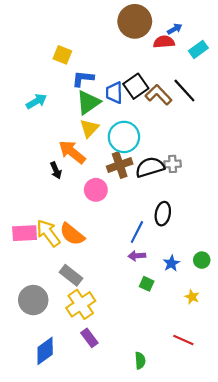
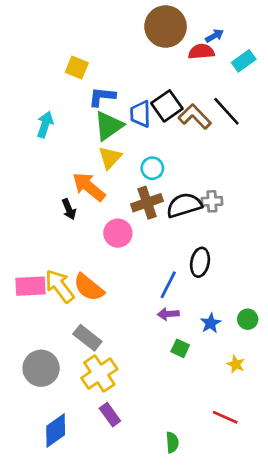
cyan arrow: (36, 101) -> (45, 125), turned -42
cyan circle: (124, 137) -> (152, 168), size x0.6

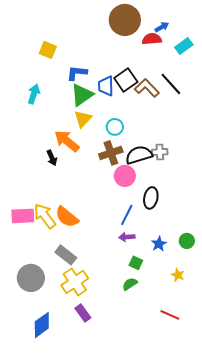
yellow square: (77, 68) -> (48, 50), moved
pink circle: (118, 233) -> (125, 176), moved
green semicircle: (172, 442) -> (130, 284), moved, turned -119

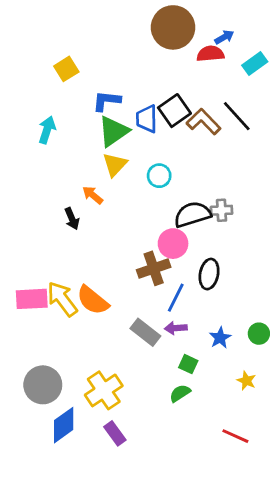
yellow square: (48, 50) -> (66, 69), turned 36
orange arrow: (67, 141) -> (93, 195), size x0.6
brown cross: (111, 153) -> (154, 268), moved
gray rectangle: (66, 255) -> (145, 332), moved
blue diamond: (42, 325) -> (64, 425), moved

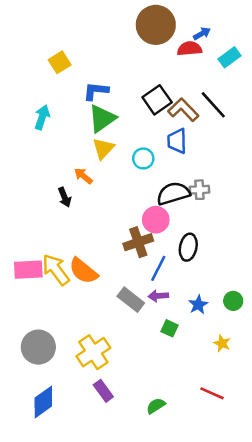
blue trapezoid: (147, 119) -> (177, 141), moved
green semicircle: (180, 393) -> (156, 406), moved
blue diamond: (64, 425) -> (43, 402), moved

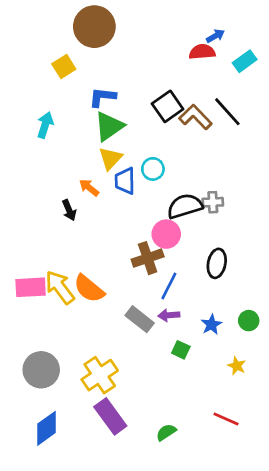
brown circle: (156, 25) -> (94, 27), moved
blue trapezoid: (177, 141) -> (125, 181), moved
black ellipse: (188, 247) -> (217, 263), moved
purple rectangle: (103, 391) -> (110, 416), size x1.5

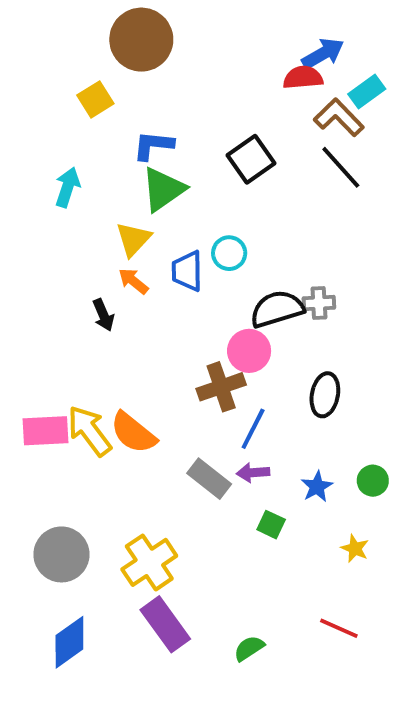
blue arrow: (215, 36) -> (323, 54), size x1.5
brown L-shape: (195, 117) -> (339, 117), moved
yellow triangle: (110, 158) -> (133, 239), moved

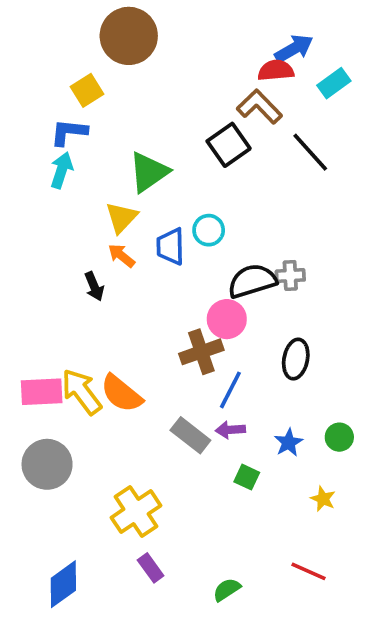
brown L-shape: (339, 117) -> (259, 107), moved
blue L-shape: (153, 145) -> (69, 132), moved
gray circle: (61, 554) -> (47, 464), moved
purple rectangle: (165, 624) -> (151, 568), size x0.6

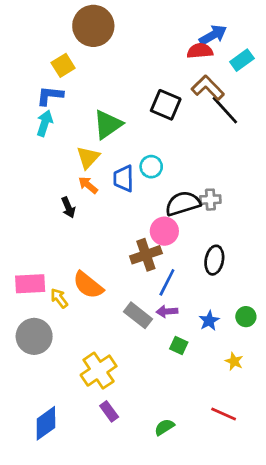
brown L-shape: (259, 107) -> (208, 88), moved
black square: (229, 145) -> (166, 105), turned -32
yellow arrow: (82, 392) -> (59, 298), moved, size x0.6

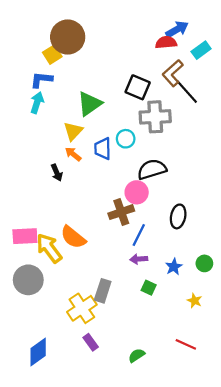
brown circle: (93, 26) -> (68, 37), moved
brown L-shape: (208, 88) -> (173, 73), turned -88
gray cross: (210, 200) -> (155, 117), moved, size x1.8
yellow arrow: (59, 298) -> (49, 248), size x1.8
gray rectangle: (138, 315) -> (103, 291), moved, turned 70

